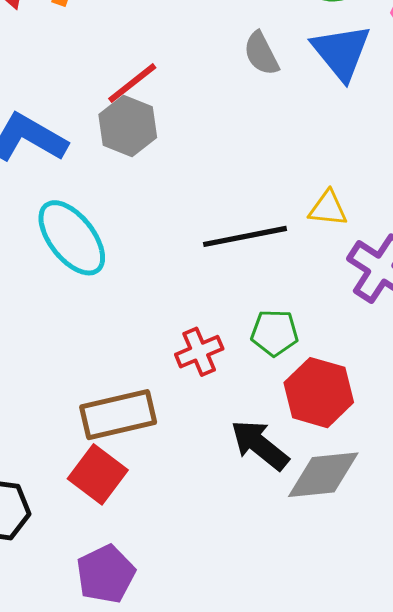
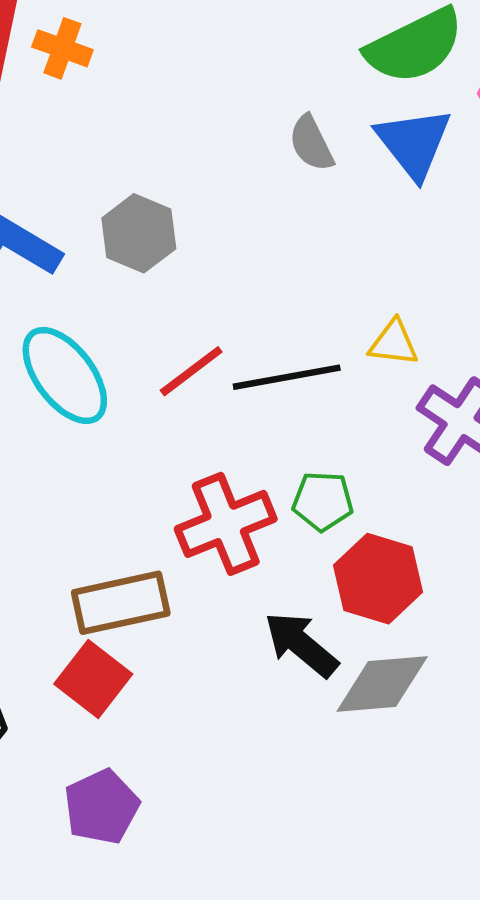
red line: (132, 83) -> (191, 371), moved
red cross: (199, 352) -> (226, 524), size x1.6

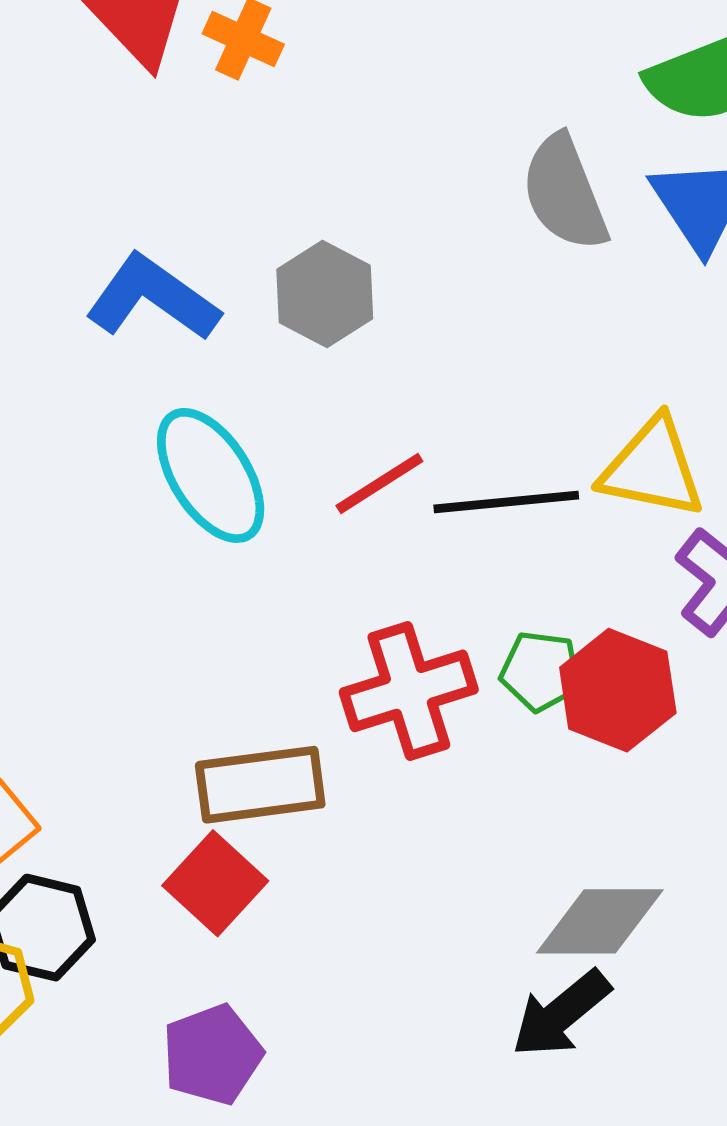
gray semicircle: (311, 143) -> (565, 193), size x1.5
yellow triangle: (393, 343) -> (652, 468), size x1.6
red hexagon: (378, 579) -> (618, 690), moved
black arrow: (301, 644) -> (561, 1014), moved, turned -84

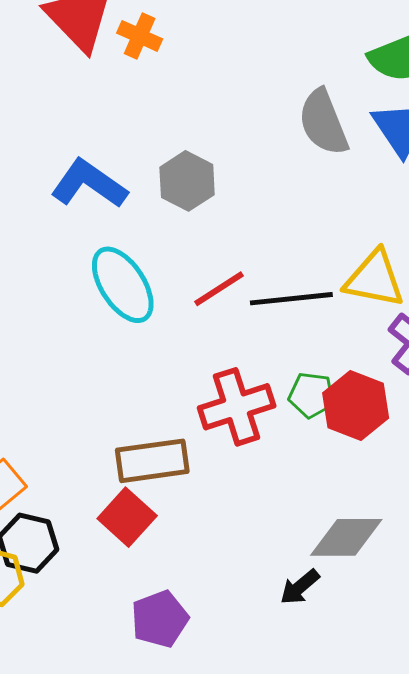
black arrow: (561, 1014) -> (300, 587), moved, size x0.7
purple pentagon: (212, 1055) -> (160, 619), moved

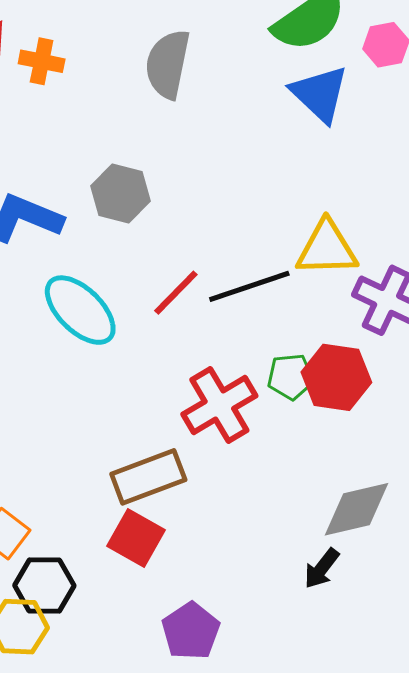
gray semicircle: (323, 122) -> (168, 64), moved, turned 46

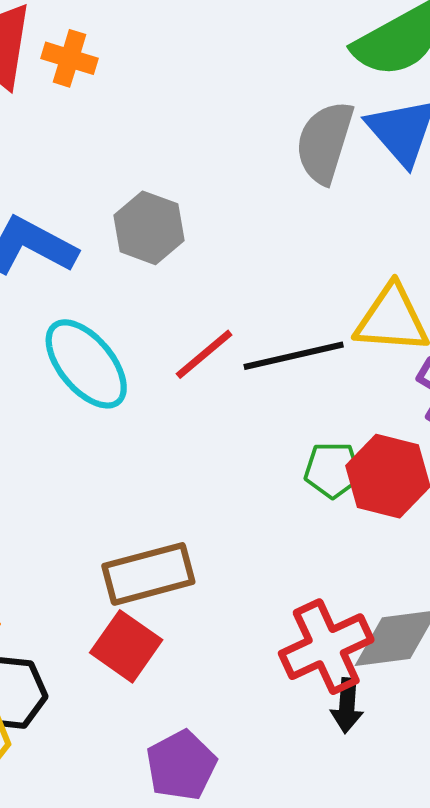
gray semicircle: (168, 64) -> (325, 142), moved
red cross: (219, 405) -> (326, 647), moved
black arrow: (322, 568) -> (347, 706), turned -39

